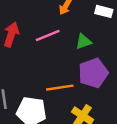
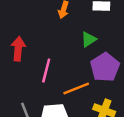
pink line: (48, 36) -> (46, 71), moved, turned -40

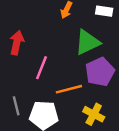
green triangle: (89, 39) -> (87, 42), size x1.6

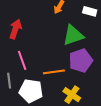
pink line: (42, 68) -> (22, 60), moved, turned -48

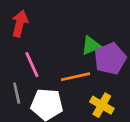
green triangle: (73, 35) -> (91, 45), moved, size x0.7

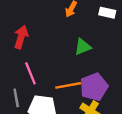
green triangle: (91, 45) -> (83, 47), moved
purple pentagon: (110, 59) -> (94, 87), moved

